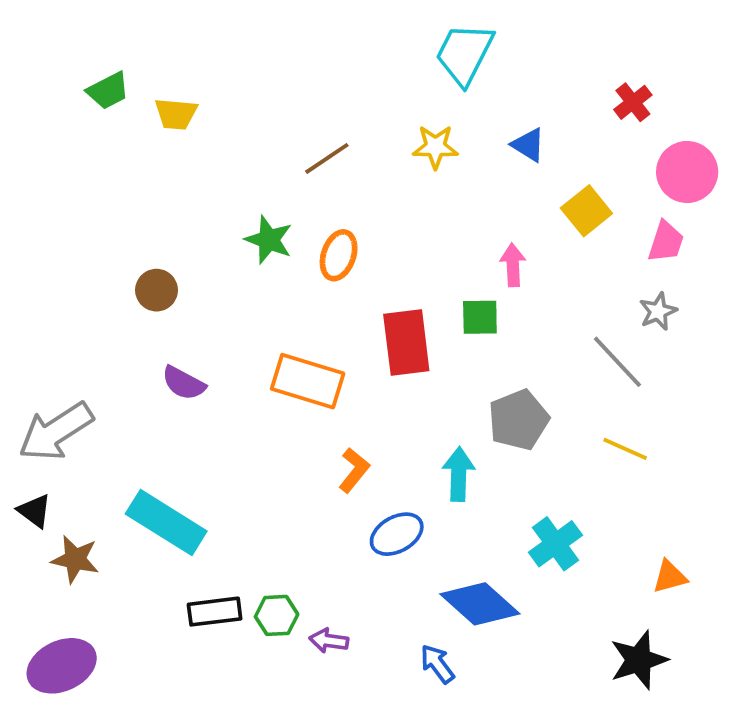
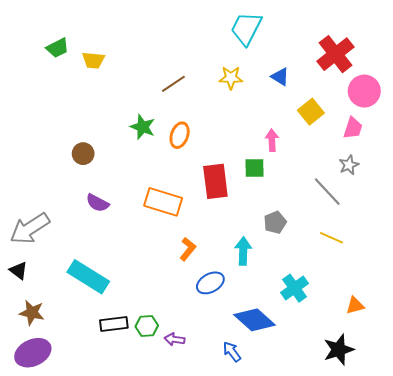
red cross: (633, 102) -> (336, 54), size x1.8
gray pentagon: (519, 420) -> (275, 222), size x0.7
brown star: (75, 559) -> (32, 313), moved

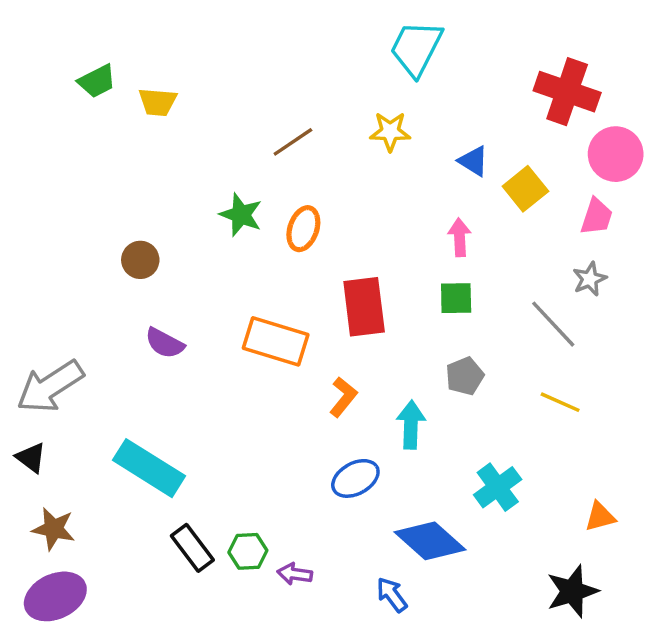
red cross: (336, 54) -> (567, 92), turned -33
blue triangle: (280, 77) -> (473, 161), moved
green square: (254, 168) -> (456, 298), moved
orange L-shape: (188, 249) -> (343, 397), moved
black rectangle: (114, 324) -> (192, 548), turned 60

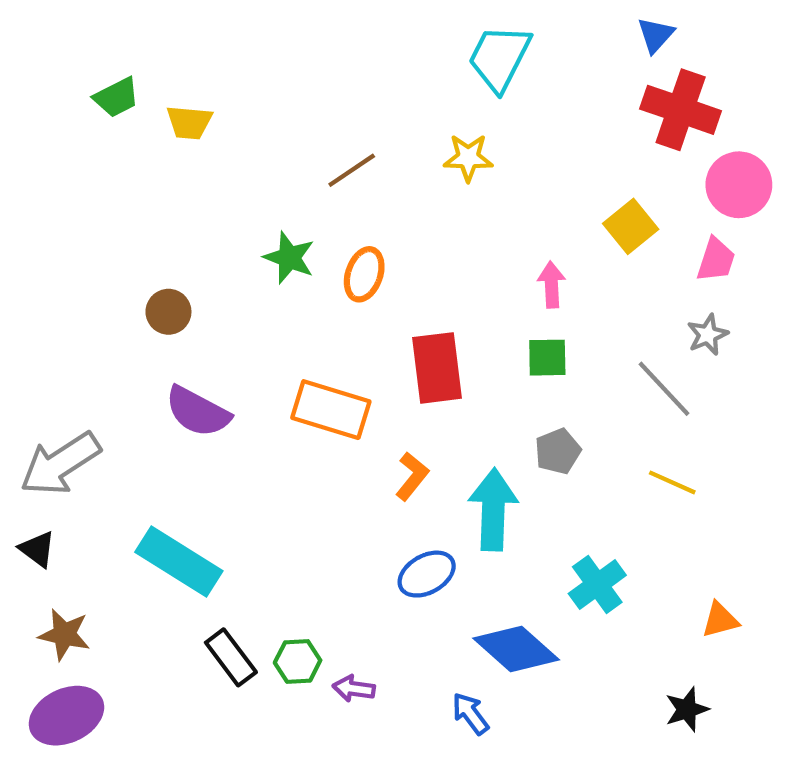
blue triangle: (473, 161) -> (656, 35), moved, turned 40
purple semicircle: (165, 343) -> (198, 412), size x1.4
cyan arrow: (411, 425) -> (493, 510), size x1.4
black star: (572, 591) -> (687, 709), size x0.7

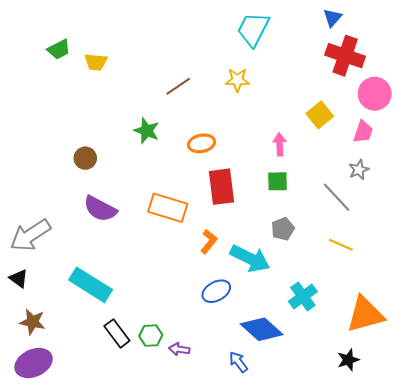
orange ellipse: (364, 274) -> (201, 143), moved, turned 60
cyan arrow: (493, 510) -> (250, 258), turned 114
orange triangle: (720, 620) -> (365, 314), size x2.0

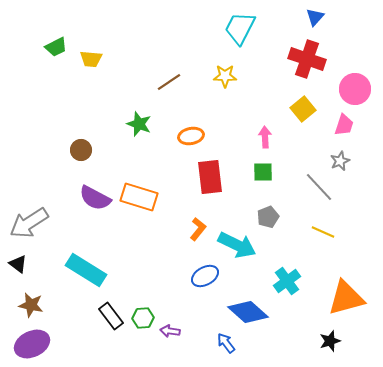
red cross: (345, 56) -> (307, 59), moved
orange rectangle: (168, 208) -> (139, 197), moved

